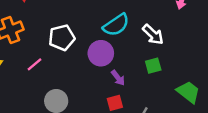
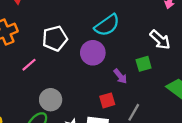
white arrow: (153, 34) -> (160, 40), moved
purple arrow: (118, 78) -> (120, 76), moved

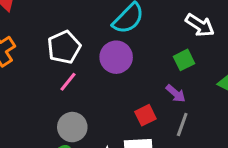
pink line: (29, 65) -> (68, 82), moved
purple arrow: (120, 76) -> (176, 93), moved

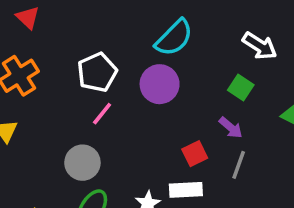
green square: (184, 60) -> (241, 87), turned -30
gray circle: (72, 127) -> (82, 163), moved

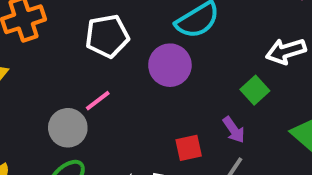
white arrow: (260, 46) -> (286, 51), turned 116
pink line: (102, 114) -> (98, 101), moved

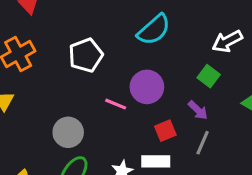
purple circle: (170, 65) -> (147, 87), moved
pink line: (98, 101) -> (116, 104), moved, turned 70

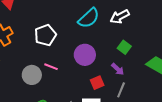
white arrow: (227, 41) -> (120, 17), moved
pink line: (116, 104) -> (51, 67), moved
gray circle: (68, 132) -> (32, 75), moved

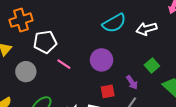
white pentagon: (45, 35) -> (45, 42), moved
green square: (124, 47) -> (152, 66), moved
gray circle: (32, 75) -> (26, 72), moved

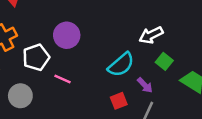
cyan semicircle: (114, 23) -> (121, 65), moved
white arrow: (146, 29) -> (151, 35), moved
purple circle: (102, 60) -> (67, 35), moved

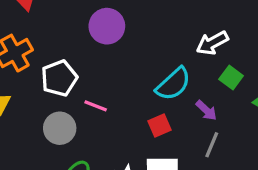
purple circle: (67, 35) -> (107, 26), moved
gray circle: (20, 96) -> (60, 128), moved
red square: (119, 101) -> (160, 126), moved

